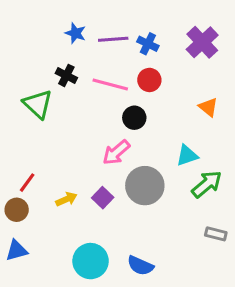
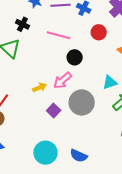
black cross: (66, 75) -> (22, 24), moved
red circle: (149, 80) -> (99, 32), moved
yellow arrow: (66, 199) -> (39, 87), moved

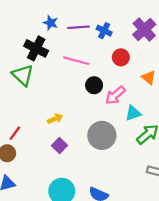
black cross: (22, 24) -> (36, 48), size x1.5
pink arrow: (63, 80) -> (115, 95), moved
purple square: (54, 111) -> (60, 145), moved

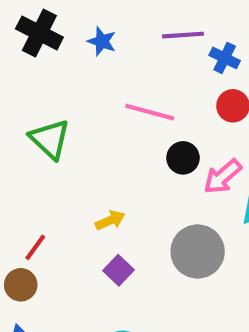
purple line: (78, 27) -> (183, 35), moved
blue cross: (104, 31) -> (225, 58), moved
black cross: (36, 48) -> (39, 33), moved

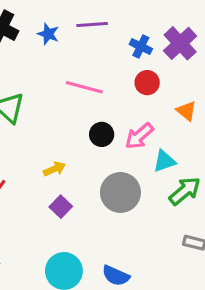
purple line: (183, 35) -> (92, 25), moved
black circle: (183, 158) -> (102, 134), moved

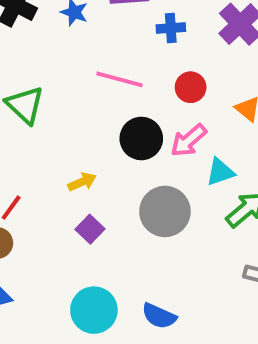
blue cross: (141, 47) -> (171, 28), moved, turned -30
red circle: (147, 83) -> (191, 87), moved
black circle: (102, 134) -> (141, 138), size x1.4

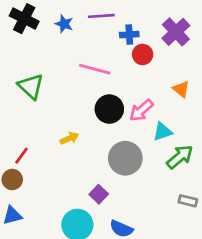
red circle: (191, 87) -> (143, 54), moved
purple square: (90, 229) -> (99, 194), moved

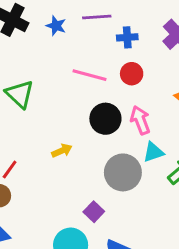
red circle: (143, 54) -> (132, 74), moved
pink arrow: (141, 110) -> (140, 120), turned 110
cyan triangle: (163, 132) -> (153, 152), moved

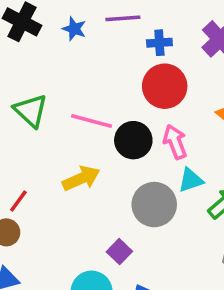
red circle: (132, 74) -> (165, 86), size x1.6
pink line: (89, 75) -> (92, 121), moved
yellow arrow: (62, 151) -> (81, 178), size x1.5

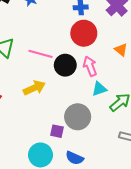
gray circle: (154, 205) -> (78, 117), moved
purple square: (119, 252) -> (57, 131), turned -32

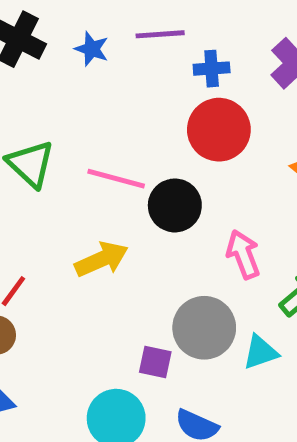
pink arrow: (90, 66) -> (243, 254), moved
cyan triangle: (99, 89) -> (260, 352), moved

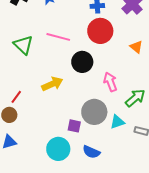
pink line: (116, 179) -> (58, 37), moved

